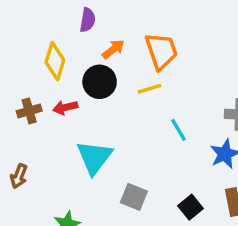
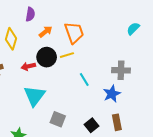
black circle: (100, 82) -> (47, 57), moved
red arrow: (65, 108) -> (28, 66), moved

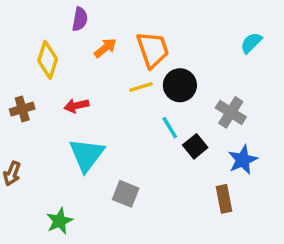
black circle: (47, 57) -> (180, 85), moved
gray cross: (121, 70) -> (231, 112), turned 30
blue star: (112, 94) -> (243, 160), moved
black square: (91, 125) -> (195, 146), moved

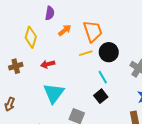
black square: (195, 146) -> (101, 96), moved

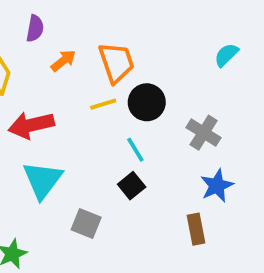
red arrow: (48, 64) -> (31, 125), size x1.6

